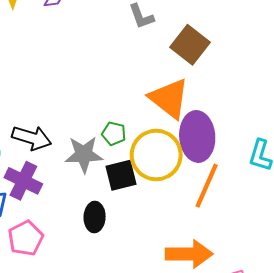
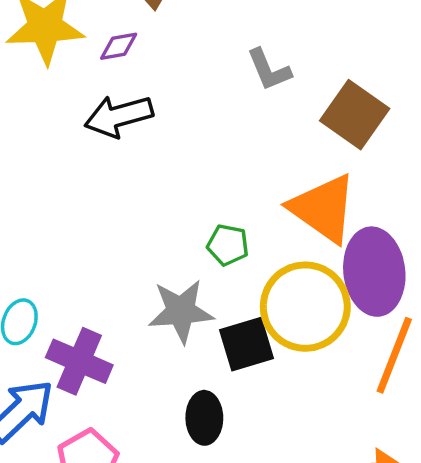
green pentagon: (114, 134) -> (228, 245), moved
black arrow: (32, 138) -> (119, 116), moved, turned 150

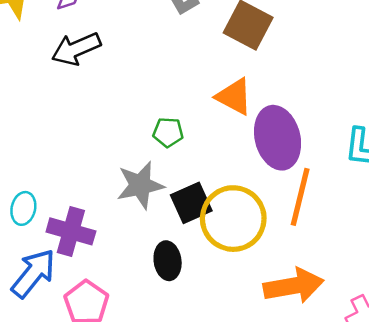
orange triangle: (323, 208) -> (234, 96), size x0.7
yellow circle: (305, 307) -> (233, 219), moved

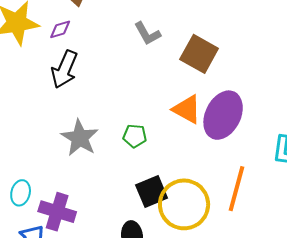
black arrow: (76, 49) -> (64, 69), turned -45
purple ellipse: (278, 138) -> (223, 115), moved, turned 39
gray star: (140, 185) -> (80, 138), moved, turned -30

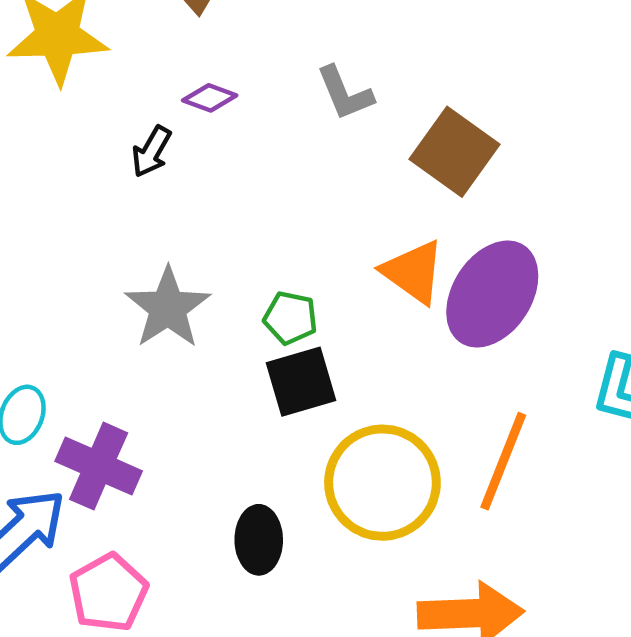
purple diamond: (60, 29) -> (210, 98), moved, turned 30
black arrow: (64, 69) -> (151, 151), size x0.6
black square: (152, 192) -> (301, 382), moved

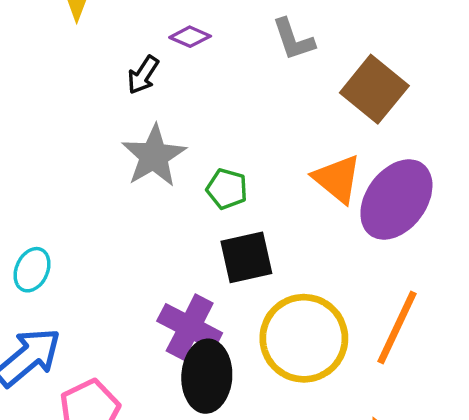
gray star: (168, 308) -> (154, 156), moved
green pentagon: (290, 318) -> (227, 189), moved
purple cross: (99, 466) -> (190, 327), moved
black ellipse: (259, 540) -> (207, 376), size x1.4

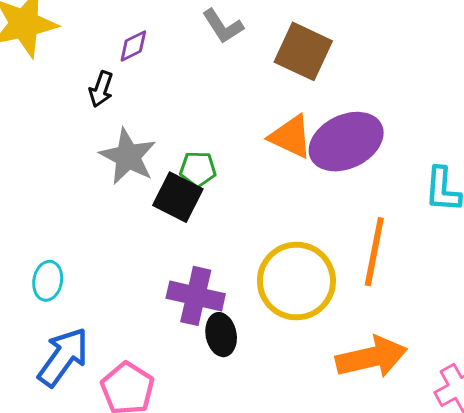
purple diamond: (190, 37) -> (133, 46), turned -36
purple ellipse: (396, 199) -> (346, 142), turned 42
black square: (246, 257) -> (178, 197), moved, turned -36
black ellipse: (207, 376) -> (221, 335), size x0.7

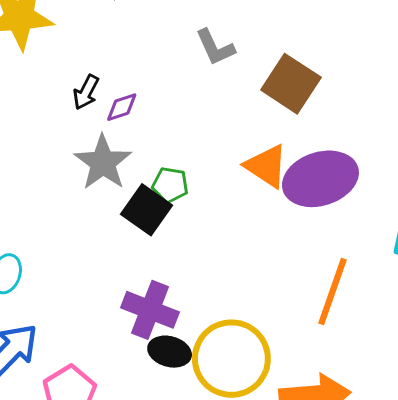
purple diamond: (133, 46) -> (122, 107), moved
yellow circle: (296, 281) -> (231, 359), moved
black ellipse: (221, 335) -> (170, 352), turned -72

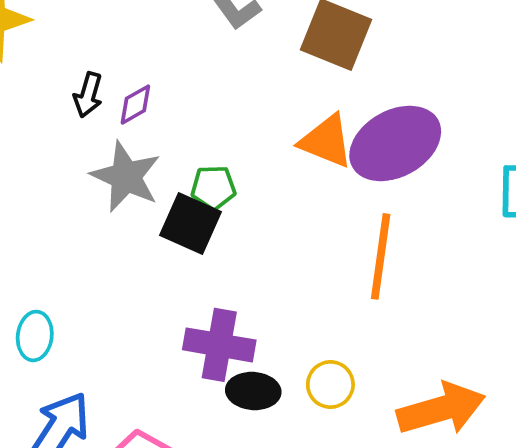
orange line: (333, 291) -> (381, 256), moved
yellow circle: (231, 359) -> (330, 385), size x0.5

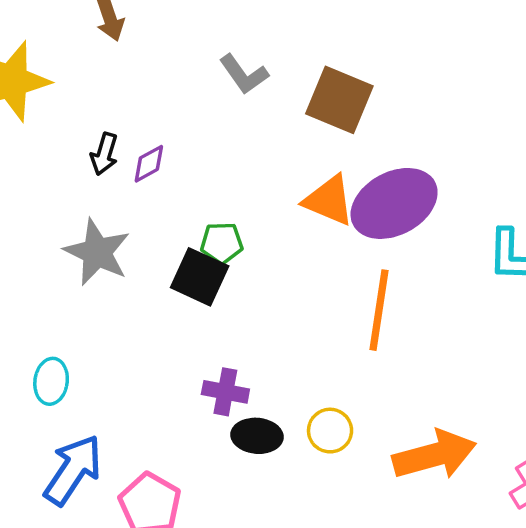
gray star: (126, 177) -> (97, 252), moved
purple cross: (219, 345) -> (225, 392), size x0.7

